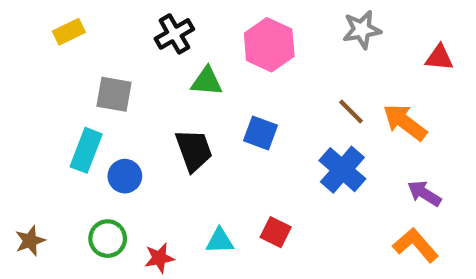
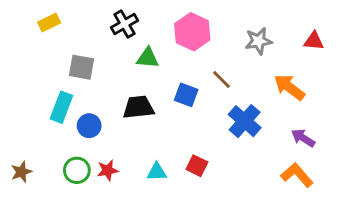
gray star: (362, 30) -> (258, 41), moved
brown line: (351, 111) -> (222, 79), moved
black trapezoid: (194, 150) -> (138, 107), turned -76
red star: (159, 258) -> (108, 170), moved

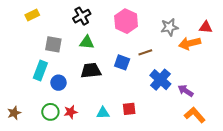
green triangle: (148, 58) -> (87, 42), moved
brown line: (222, 79) -> (145, 52), turned -64
orange arrow: (289, 87) -> (190, 43), moved, turned -50
purple arrow: (303, 138) -> (186, 91), moved
red square: (197, 166) -> (129, 109), turned -32

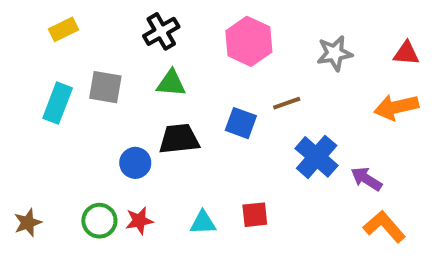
orange arrow: (190, 43) -> (396, 107), moved
cyan rectangle: (40, 71) -> (58, 103), moved
blue circle: (59, 83) -> (135, 163), moved

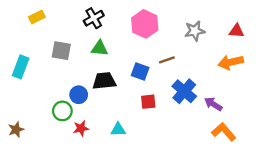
cyan rectangle: (58, 103) -> (21, 67), moved
red square: (255, 215) -> (148, 102), moved
green circle: (99, 221) -> (62, 111), moved

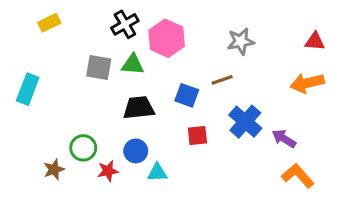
pink hexagon: (145, 24) -> (167, 38), moved
gray star: (195, 31) -> (241, 41), moved
gray square: (61, 51) -> (99, 68), moved
blue circle: (79, 95) -> (136, 151), moved
brown star: (16, 130) -> (54, 169), moved

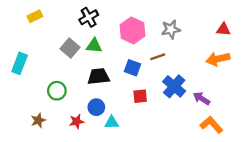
pink hexagon: (167, 38) -> (132, 30), moved
gray square: (99, 68) -> (70, 48), turned 30
green circle: (83, 148) -> (57, 91), moved

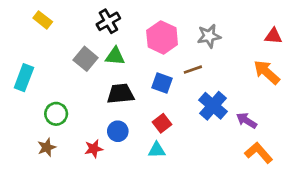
yellow rectangle: (35, 16) -> (43, 20), turned 64
orange arrow: (218, 59) -> (267, 72), turned 55
green circle: (57, 91) -> (56, 114), moved
red square: (140, 96) -> (162, 123), moved, turned -32
cyan triangle: (112, 123) -> (157, 150), moved

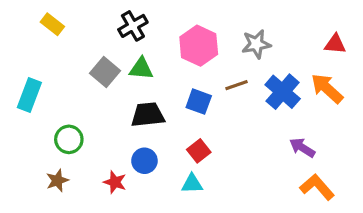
blue cross: (213, 106) -> (283, 92), moved
red star: (94, 149) -> (115, 182), turned 30

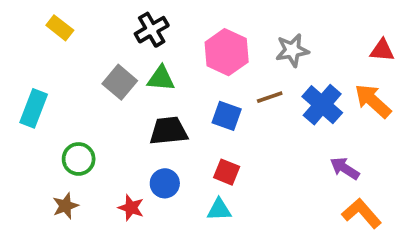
red square: (199, 151) -> (227, 172), turned -30

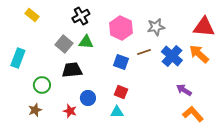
red triangle: (382, 50) -> (204, 27), size x1.6
black trapezoid: (169, 131) -> (72, 70), moved

